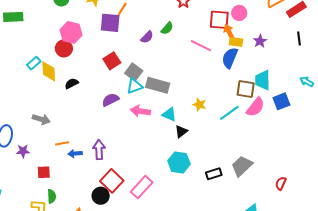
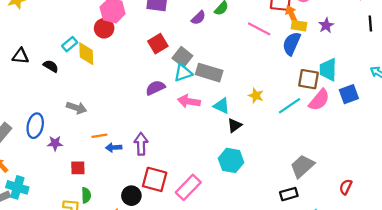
black semicircle: (72, 83) -> (51, 66), moved, turned 56
black rectangle: (214, 174) -> (289, 194), moved
red square: (112, 181) -> (155, 179), turned -30
black circle: (101, 196) -> (131, 196), moved

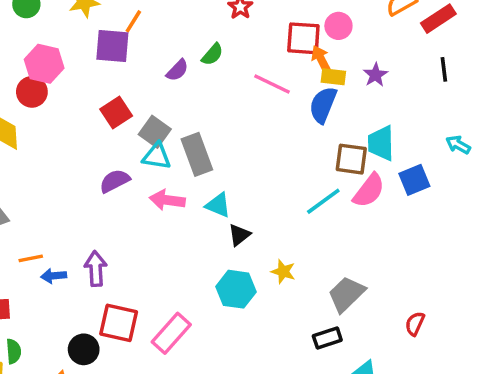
cyan triangle: (183, 73) -> (157, 156), turned 30
gray rectangle: (209, 73) -> (197, 154), turned 55
yellow star: (256, 96) -> (283, 272), moved

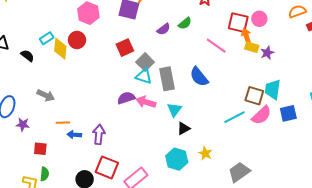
purple star: (375, 75) -> (267, 53), moved
red circle: (32, 92) -> (77, 40), moved
blue semicircle: (323, 105) -> (199, 77), moved, turned -70
purple semicircle: (115, 181) -> (126, 98), moved
cyan triangle: (218, 205) -> (174, 110), turned 35

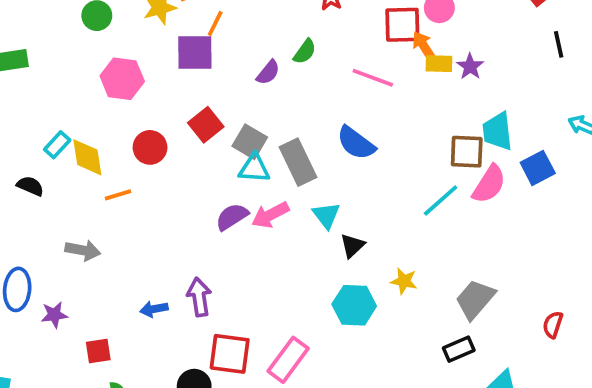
red circle: (77, 40) -> (150, 147), moved
pink arrow: (146, 102) -> (270, 215), turned -30
orange line: (63, 123) -> (118, 195), moved

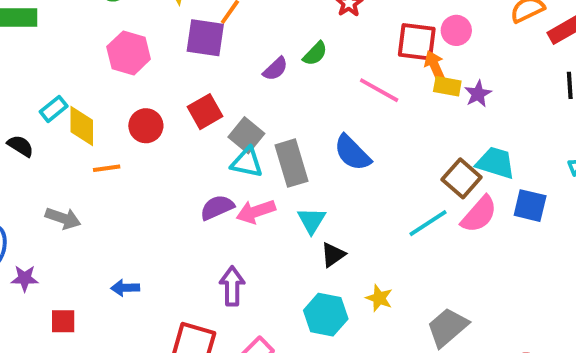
cyan trapezoid: (498, 131) -> (495, 163), turned 105
brown square: (467, 152) -> (462, 178), turned 30
blue square: (538, 168) -> (530, 206), turned 32
purple arrow: (199, 297) -> (232, 286), moved

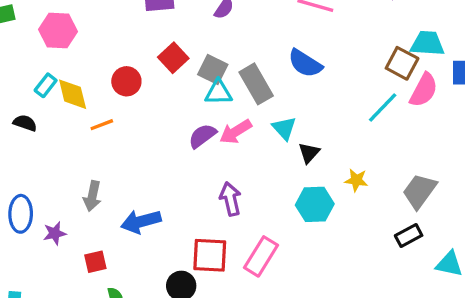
pink hexagon: (129, 53) -> (58, 30), moved
gray arrow: (63, 218) -> (92, 196), moved, turned 96
blue arrow: (125, 288) -> (141, 222), size x1.6

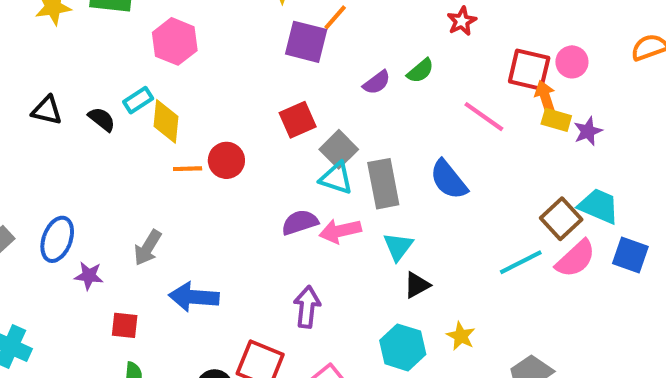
red circle: (126, 81) -> (226, 160), moved
black semicircle: (25, 123) -> (102, 119), moved

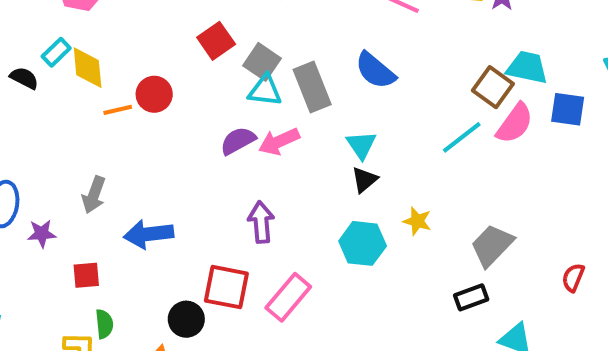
cyan triangle: (398, 247) -> (361, 145), moved

